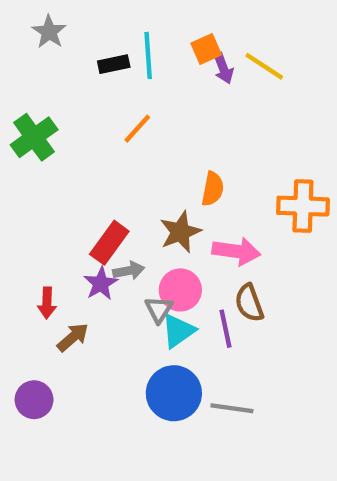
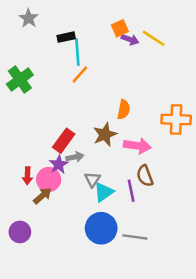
cyan line: (148, 55) -> (77, 52), moved
purple arrow: (223, 68) -> (130, 40), turned -49
pink circle: (180, 290) -> (49, 179), moved

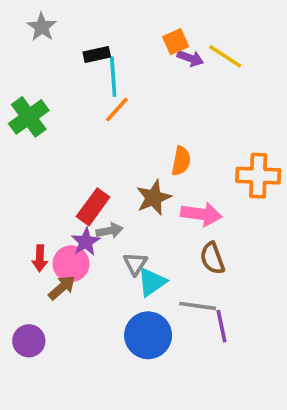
purple line: (131, 191) -> (221, 326), moved
gray line: (135, 237) -> (198, 306), moved

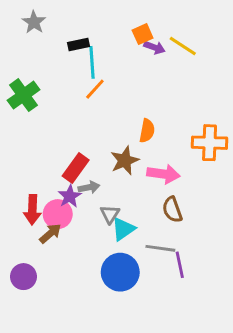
red arrow: (40, 258) -> (32, 210), size x1.4

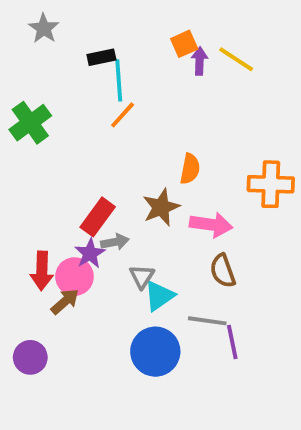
purple arrow: (154, 47) -> (200, 61), turned -108

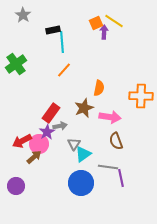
yellow line: (236, 59) -> (114, 21), moved
orange line: (123, 115) -> (64, 70), moved
red arrow: (42, 271) -> (22, 141), turned 60

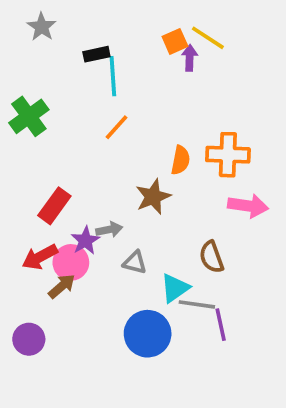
orange cross: (141, 96) -> (228, 155), moved
red rectangle: (51, 113) -> (54, 206), moved
pink arrow: (110, 117) -> (248, 206), moved
gray triangle: (74, 144) -> (135, 262), turned -48
cyan triangle: (83, 154) -> (175, 288), moved

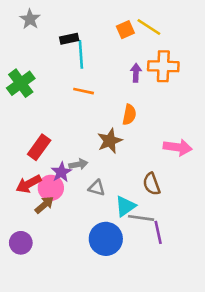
purple arrow: (190, 58) -> (136, 73), moved
orange line: (117, 127) -> (84, 91), turned 60
orange cross: (228, 155) -> (163, 66), moved

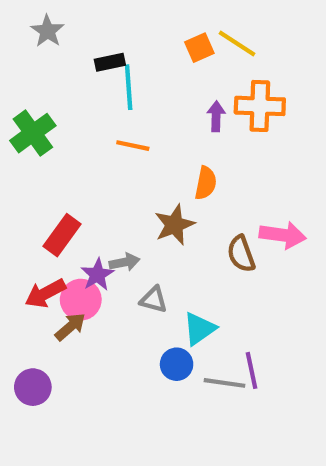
brown semicircle: (152, 184) -> (241, 254), moved
gray line: (141, 218) -> (224, 383), moved
blue circle: (106, 239) -> (177, 364), moved, size x0.6

